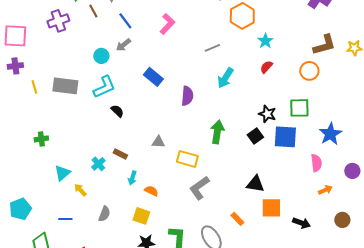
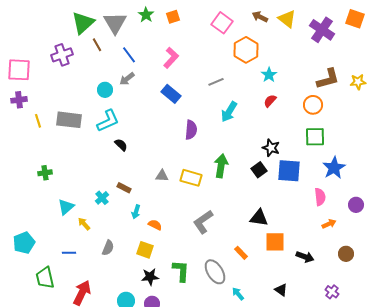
blue rectangle: (153, 77) -> (171, 94), moved
green square: (299, 108) -> (315, 137), moved
yellow rectangle: (187, 159) -> (191, 178), moved

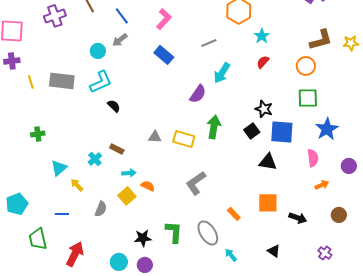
purple semicircle: (191, 130) -> (198, 94), moved, turned 30
cyan arrow: (136, 212) -> (129, 173), turned -112
black triangle: (259, 218) -> (268, 162), moved
yellow square: (145, 250) -> (127, 196), moved, turned 30

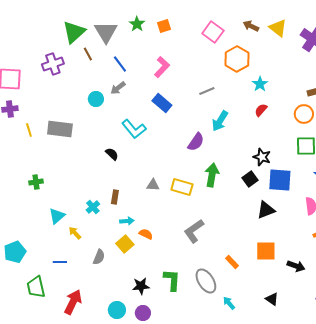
cyan L-shape: (101, 82) -> (134, 129), moved, turned 75
brown rectangle: (117, 149) -> (115, 197), turned 72
black triangle: (268, 162) -> (266, 210), turned -30

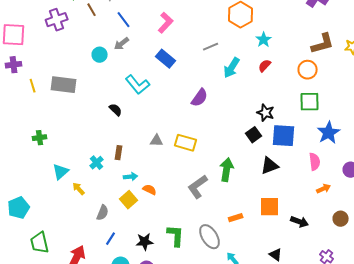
cyan arrow: (220, 121) -> (232, 68), moved
green arrow: (212, 175) -> (227, 170), moved
blue line: (60, 262) -> (111, 239), moved, turned -56
orange rectangle: (232, 262) -> (236, 218), turned -64

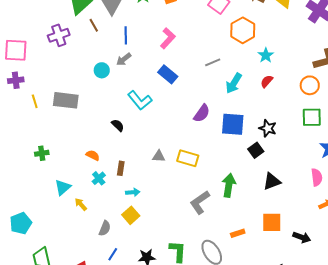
blue line: (124, 20) -> (126, 35), turned 36
blue square: (284, 136) -> (233, 124), moved
orange semicircle: (150, 190) -> (93, 155), moved

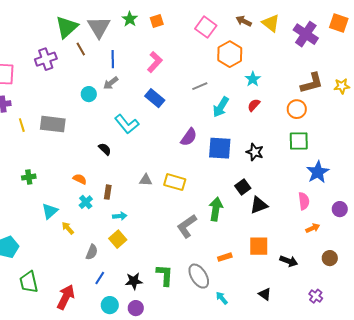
black square: (256, 150) -> (243, 187), moved

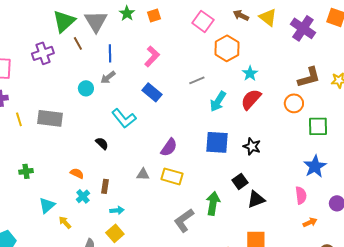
red semicircle: (254, 105) -> (251, 99), size x1.6
purple semicircle: (189, 137) -> (169, 147), moved
green square: (299, 141) -> (318, 126), moved

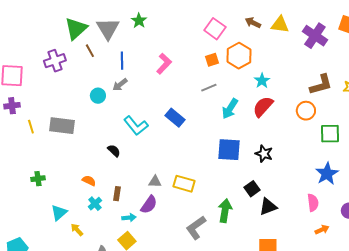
orange square: (154, 15) -> (212, 60), moved
yellow triangle: (268, 17) -> (280, 25), turned -30
blue rectangle: (152, 92) -> (175, 118), moved
purple semicircle: (169, 147) -> (149, 205), moved

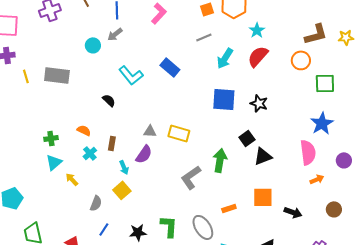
green cross: (38, 179) -> (51, 138), moved
pink semicircle: (313, 203) -> (308, 152), size x1.4
cyan arrow: (129, 218) -> (124, 167), turned 72

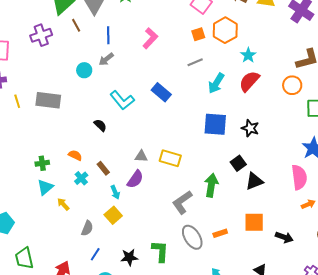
brown rectangle: (112, 143) -> (103, 168), turned -48
gray ellipse: (203, 227) -> (192, 237), moved

